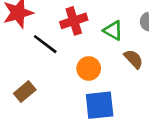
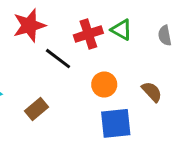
green triangle: (113, 30) -> (122, 30), moved
brown semicircle: (134, 59) -> (152, 92), moved

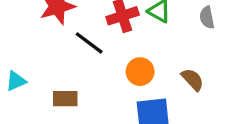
brown rectangle: (36, 109) -> (65, 99), turned 40

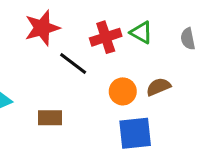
brown semicircle: (193, 80) -> (158, 87), moved, turned -70

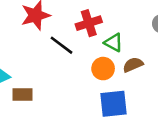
green triangle: (141, 33) -> (113, 43), moved
brown rectangle: (50, 118) -> (23, 95), moved

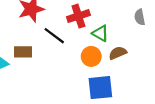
brown rectangle: (23, 95) -> (23, 52), moved

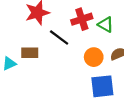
green triangle: (100, 33) -> (106, 25), moved

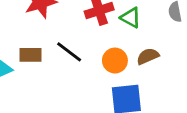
black line: (59, 38) -> (69, 52), moved

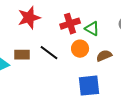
orange circle: (115, 61) -> (80, 49), moved

